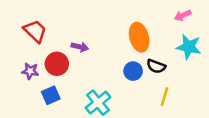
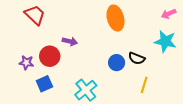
pink arrow: (183, 15) -> (169, 14), moved
red trapezoid: (35, 31) -> (35, 15), moved
orange ellipse: (139, 37) -> (115, 18), moved

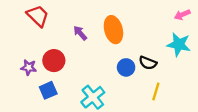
orange ellipse: (115, 18) -> (113, 30), moved
purple arrow: (70, 41) -> (80, 33), moved, turned -144

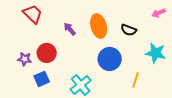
cyan star: (179, 45) -> (156, 53), moved
black semicircle: (148, 63) -> (129, 30), moved
blue circle: (126, 67) -> (110, 59), size x1.5

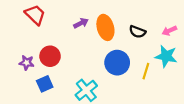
pink arrow: (159, 13) -> (169, 31), moved
purple arrow: (70, 29) -> (81, 23), moved, turned 104
yellow line: (136, 80) -> (146, 71), moved

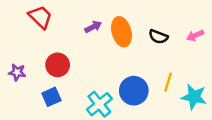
cyan star: (166, 56) -> (194, 97), moved
purple star: (27, 63) -> (17, 72), moved
blue circle: (117, 63) -> (134, 91), moved

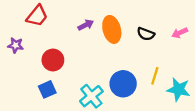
red trapezoid: (40, 17) -> (37, 16), turned 85
purple star: (17, 72) -> (16, 45), moved

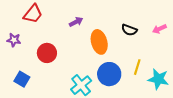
orange ellipse: (112, 29) -> (99, 42), moved
blue square: (47, 89) -> (22, 79), moved, turned -35

